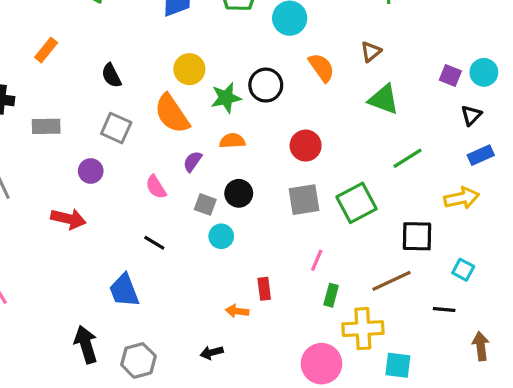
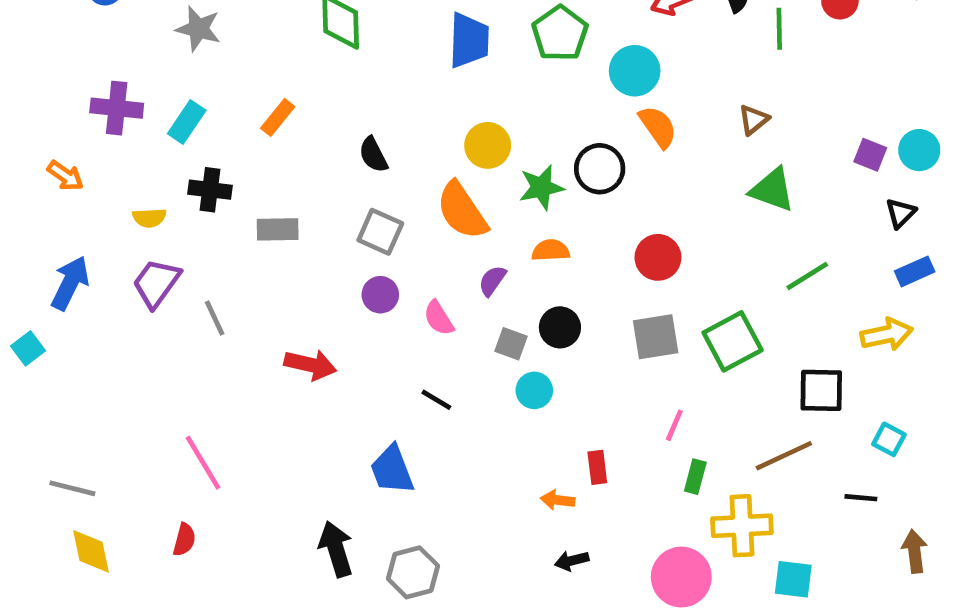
orange semicircle: (321, 68) -> (658, 127), moved
purple circle: (91, 171) -> (380, 295), moved
black arrow: (212, 352) -> (572, 561), moved

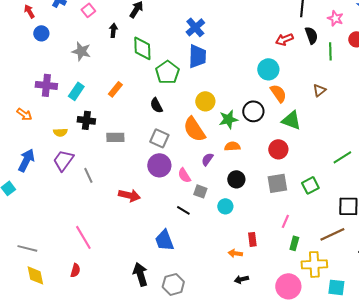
green pentagon: (560, 33) -> (167, 72), moved
green triangle: (772, 190) -> (291, 120), moved
purple circle: (380, 295) -> (159, 165), size x1.5
green square: (733, 341) -> (310, 185), size x0.7
gray square: (511, 344) -> (200, 191), moved

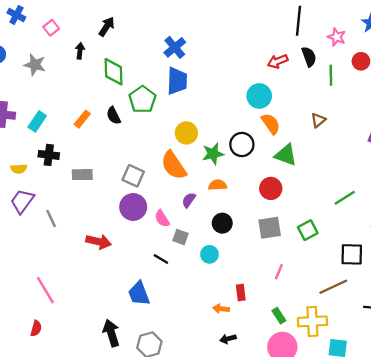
gray star: (81, 51) -> (35, 65), moved
black semicircle: (156, 105) -> (114, 116), moved
green rectangle: (294, 243) -> (279, 316), moved, turned -48

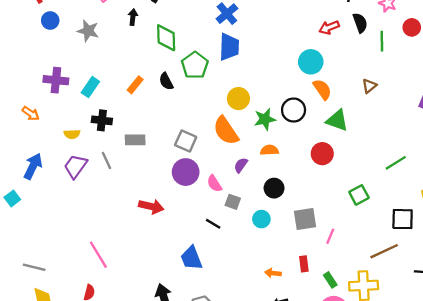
gray line: (51, 219) -> (106, 161), moved
gray square: (270, 228) -> (305, 219), moved
red rectangle: (241, 293) -> (304, 264), moved

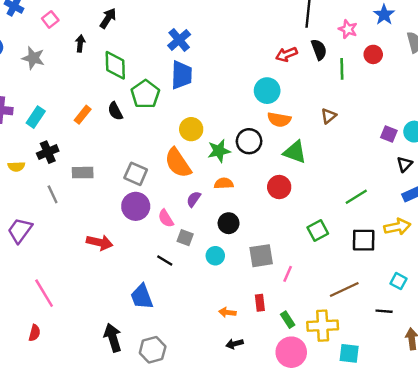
orange semicircle: (322, 89) -> (279, 120), turned 135
black cross: (102, 120) -> (48, 152), turned -30
purple trapezoid: (75, 166) -> (20, 230), moved
black square: (403, 219) -> (364, 240), moved

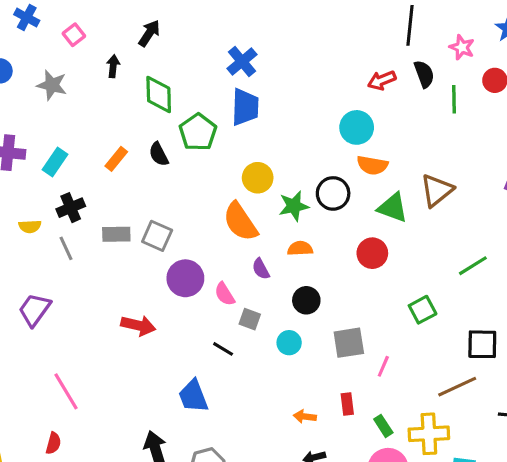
brown triangle: (329, 116) -> (437, 190), moved, size x1.6
gray square: (136, 174) -> (157, 236), moved
gray line: (53, 194) -> (66, 248), moved
purple semicircle: (194, 199) -> (261, 269), turned -63
black square: (364, 240) -> (482, 344), moved

